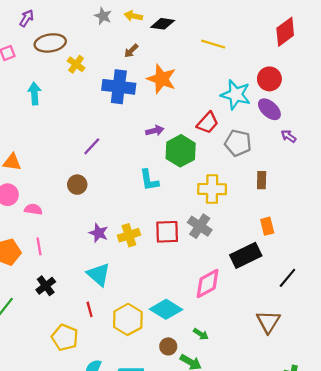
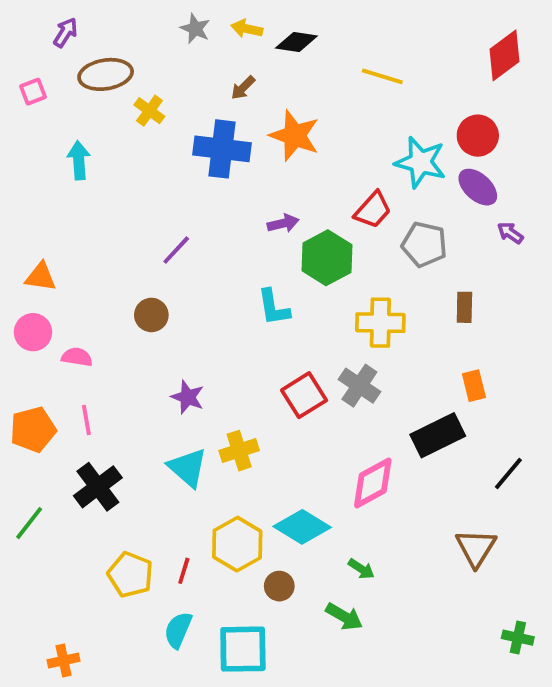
red square: (167, 232) -> (304, 395), turned -30
yellow cross: (129, 235) -> (239, 451), moved
black cross: (46, 286) -> (98, 487), size x1.4
red line: (90, 309) -> (184, 571), moved, turned 32
brown circle: (168, 346) -> (279, 586), moved

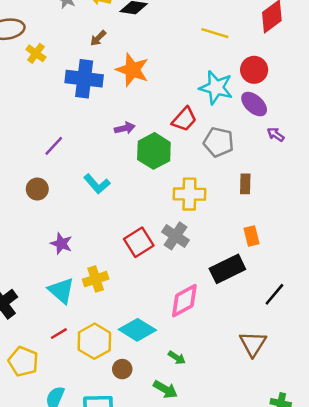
yellow line: (382, 76) -> (215, 33), moved
cyan L-shape: (274, 307) -> (97, 184), moved, turned -32
red line: (184, 571) -> (59, 334), moved, turned 42

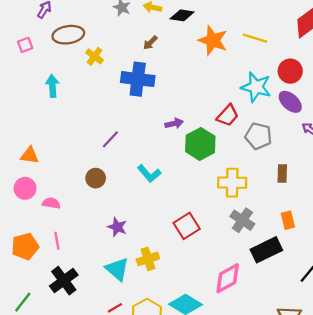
orange star: (132, 70) -> (213, 40), moved
gray cross: (175, 236) -> (242, 220), moved

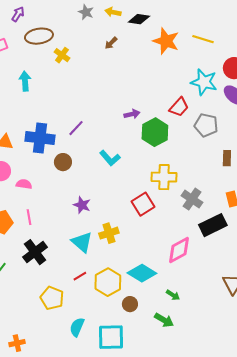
blue cross: (138, 79) -> (40, 138), moved
yellow cross: (232, 183) -> (164, 177), moved

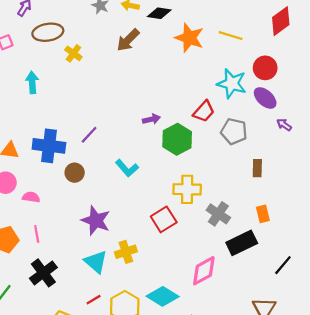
brown arrow: (111, 43) -> (128, 40), size x1.6
purple star: (82, 205) -> (96, 221), size x1.5

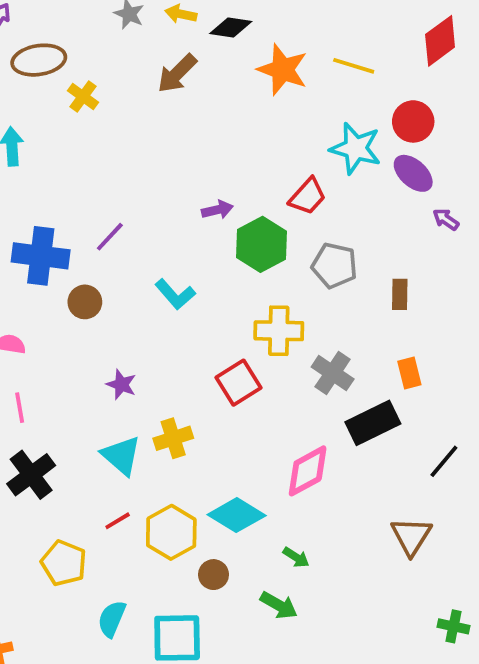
gray pentagon: (234, 131) -> (334, 265), moved
purple star: (96, 221) -> (121, 385), size x0.6

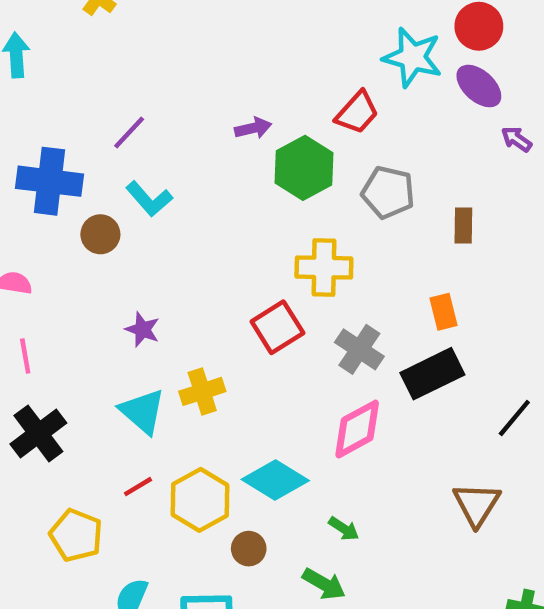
purple line: (110, 237) -> (129, 132), moved
cyan L-shape: (175, 294) -> (149, 199), moved
gray cross: (333, 373) -> (359, 349), moved
orange rectangle: (409, 373) -> (443, 312), moved

